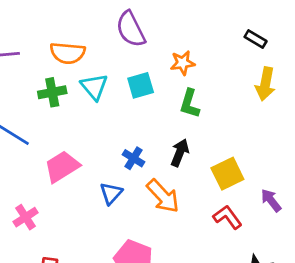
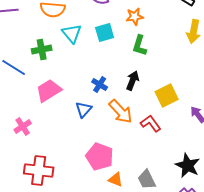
green cross: (52, 92) -> (42, 50), moved
red L-shape: (227, 217) -> (151, 124), moved

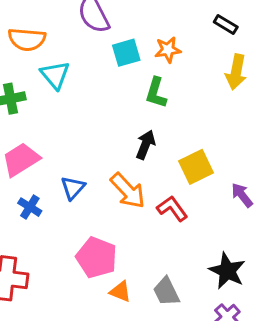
orange star: (135, 16) -> (168, 50), moved
cyan square: (105, 32) -> (126, 53), moved
blue cross: (100, 84) -> (30, 207), moved

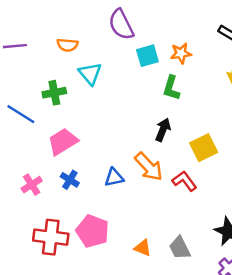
orange semicircle: (27, 39) -> (67, 45), size x0.7
blue triangle: (73, 188) -> (114, 177), moved, turned 36
pink pentagon: (97, 257) -> (93, 231), moved

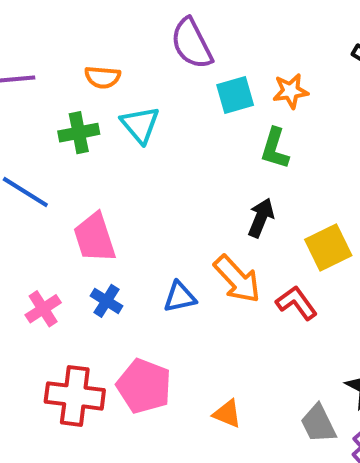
green cross: (54, 93) -> (79, 133), moved
pink trapezoid: (63, 142) -> (95, 238), turned -76
gray trapezoid: (180, 248) -> (318, 424), moved

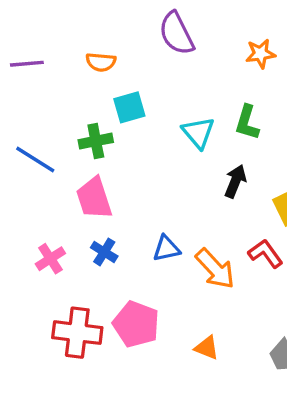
orange star: (291, 91) -> (260, 54), moved
cyan square: (235, 95) -> (129, 107), moved
cyan triangle: (140, 125) -> (198, 133), moved
green cross: (79, 133) -> (96, 141), moved
orange arrow: (237, 279) -> (215, 269), moved

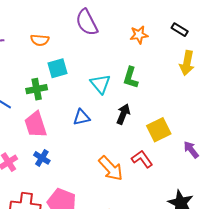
blue triangle: (166, 249) -> (82, 117), moved

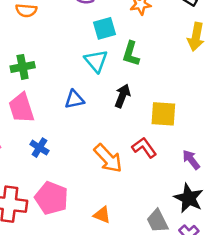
cyan square: (58, 68) -> (104, 28), moved
yellow square: (159, 130) -> (163, 114), turned 30
purple arrow: (191, 150) -> (191, 160), moved
blue cross: (42, 158) -> (39, 148), moved

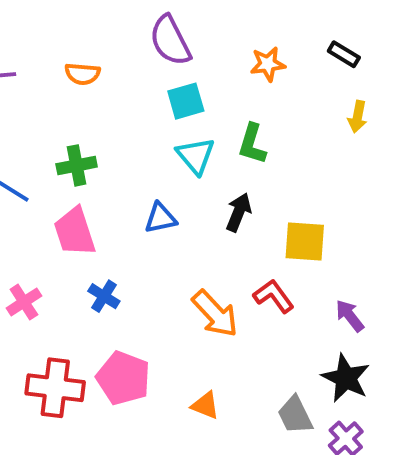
cyan square: (104, 28) -> (186, 101), moved
yellow arrow: (196, 37) -> (357, 117), size x0.7

